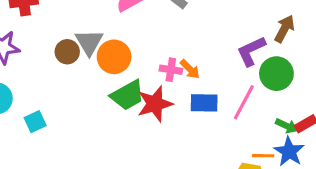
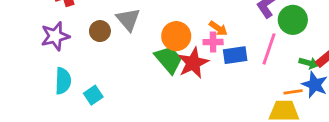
brown circle: (67, 52) -> (100, 31), moved
orange circle: (114, 57) -> (176, 36), moved
pink cross: (171, 70) -> (213, 42), moved
green trapezoid: (128, 95) -> (169, 59), turned -92

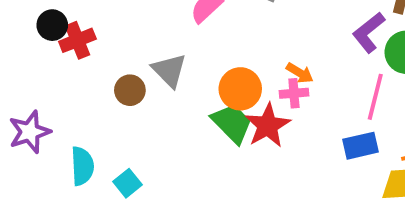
purple star: (55, 36) -> (30, 132), moved
blue rectangle: (235, 55) -> (360, 146), moved

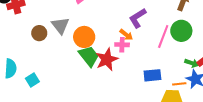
purple L-shape: (369, 32) -> (138, 18), moved
orange circle: (240, 89) -> (84, 37), moved
pink line: (375, 97) -> (163, 36), moved

